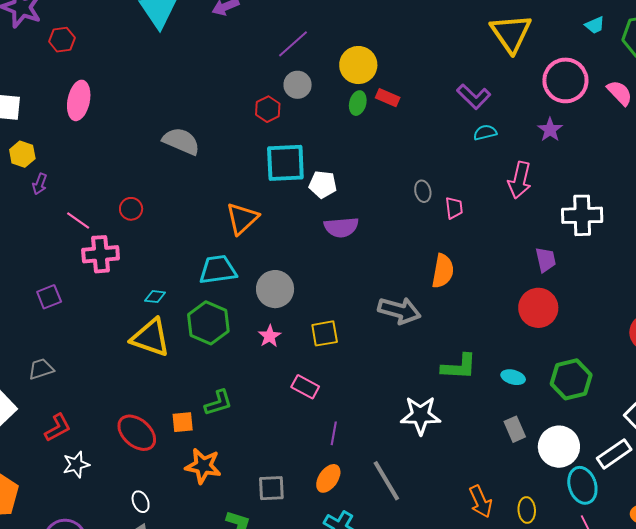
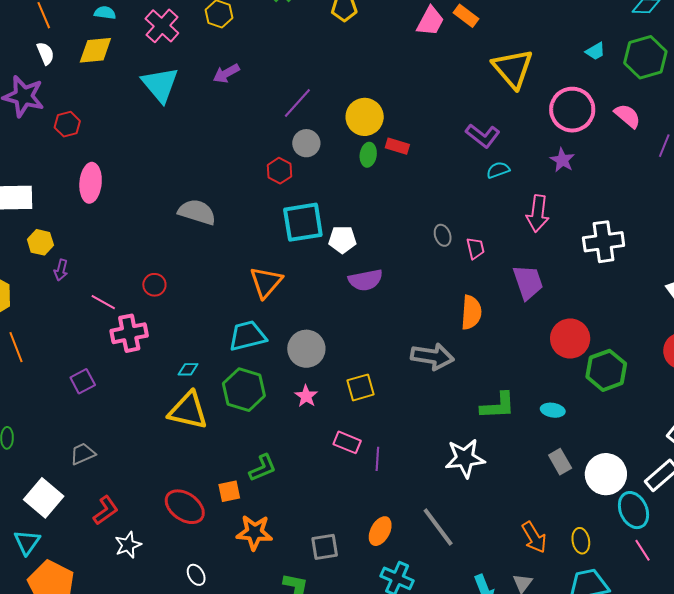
purple trapezoid: (546, 260) -> (528, 282), moved, size x1.4
green hexagon: (571, 379) -> (606, 370), moved
purple line: (334, 433) -> (377, 459), moved

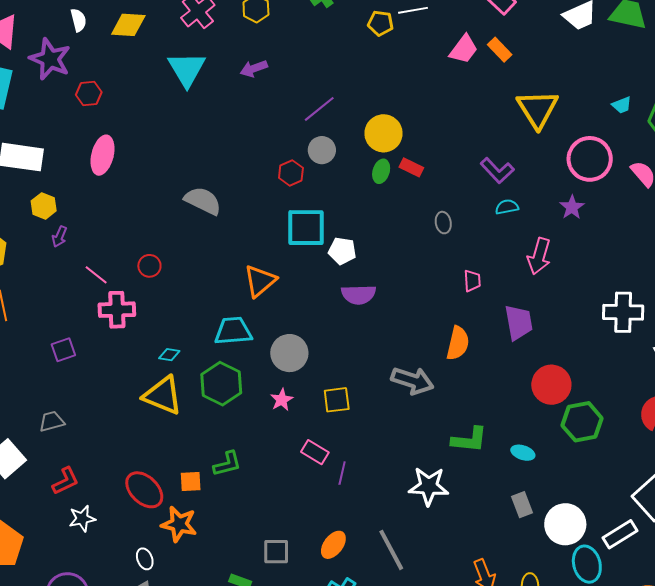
gray ellipse: (443, 235) -> (443, 223), moved
white cross: (604, 242) -> (623, 312), moved
orange star: (254, 532) -> (179, 524), moved

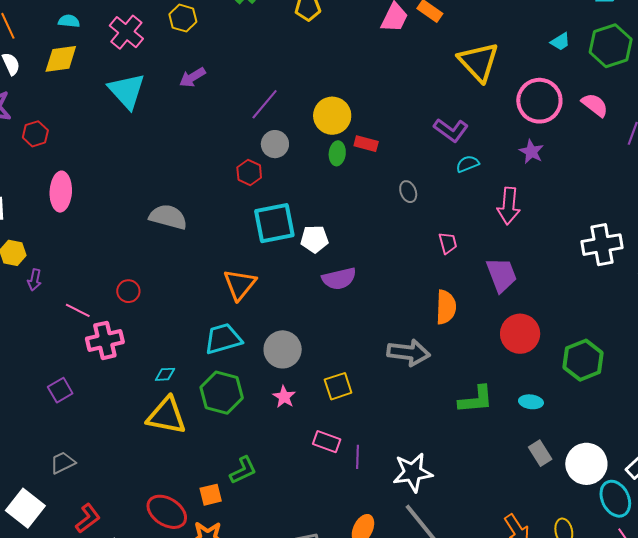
red circle: (551, 385) -> (520, 334), moved
white star: (429, 486) -> (413, 472), moved

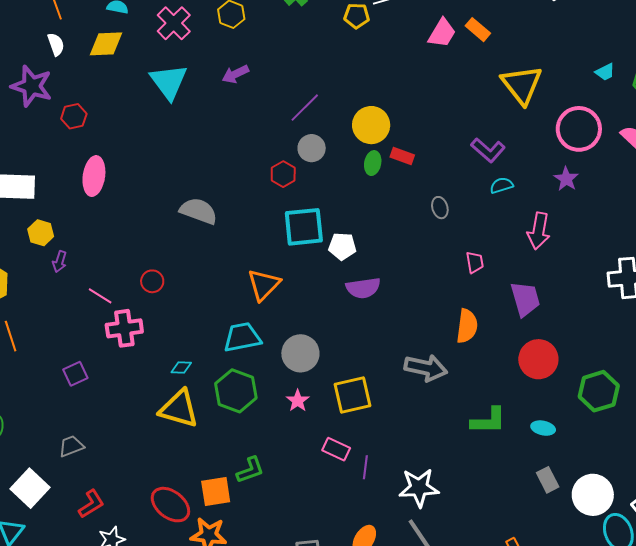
yellow square: (338, 386) -> (352, 395), size x1.4
orange square: (211, 495) -> (216, 491), size x1.4

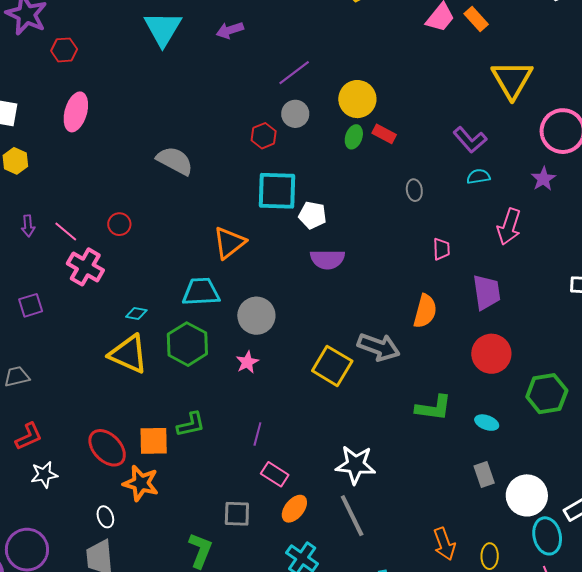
purple arrow: (60, 262) -> (28, 226), moved, turned -30
pink cross: (124, 328) -> (85, 267), turned 30
yellow square: (352, 395) -> (332, 366), moved, turned 36
pink rectangle: (336, 449) -> (275, 474), moved
purple line: (365, 467) -> (257, 434), moved

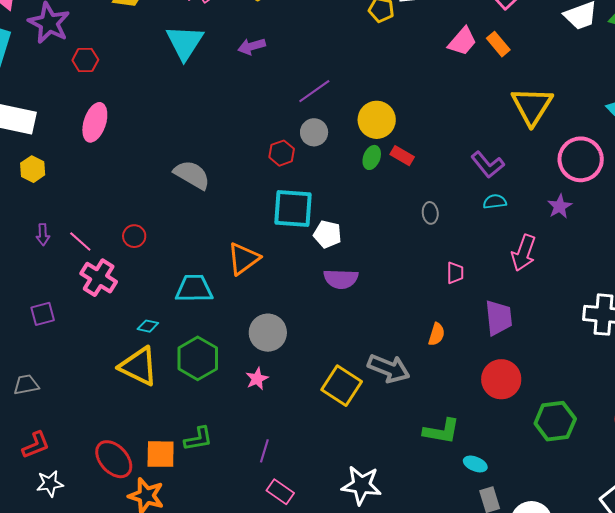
cyan trapezoid: (201, 292) -> (194, 289), moved
orange semicircle: (425, 311) -> (437, 334), size x0.7
cyan ellipse: (487, 423) -> (475, 464), moved

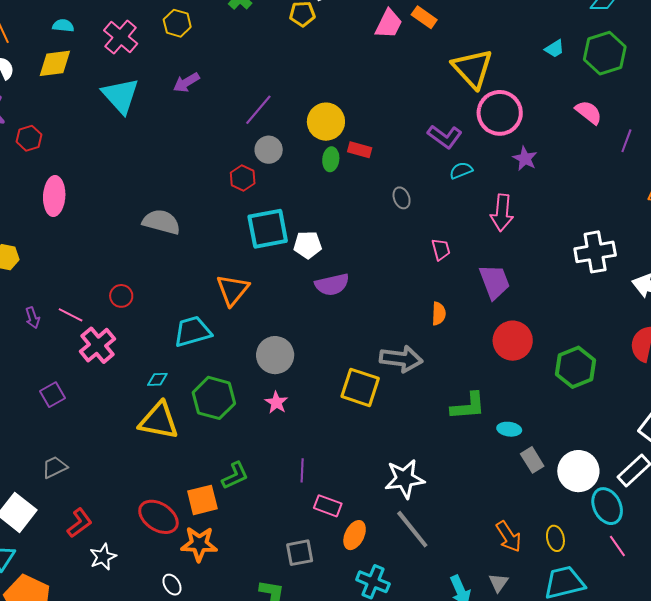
pink circle: (581, 159) -> (500, 113), moved
pink cross: (99, 278) -> (97, 345), turned 33

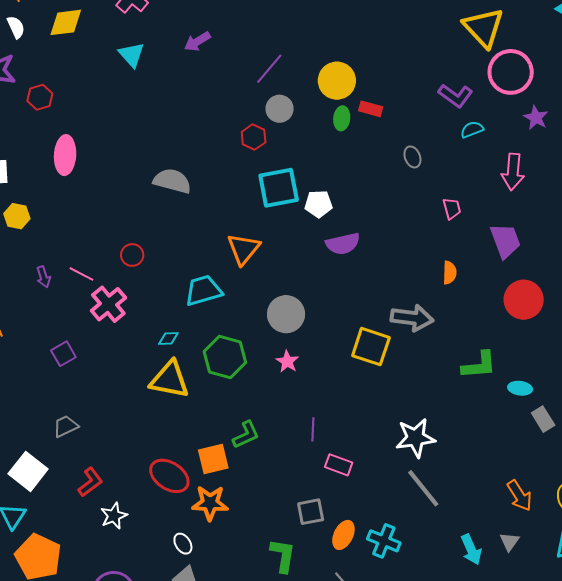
cyan triangle: (121, 96) -> (132, 55), size x0.7
orange ellipse: (355, 535) -> (343, 535), moved

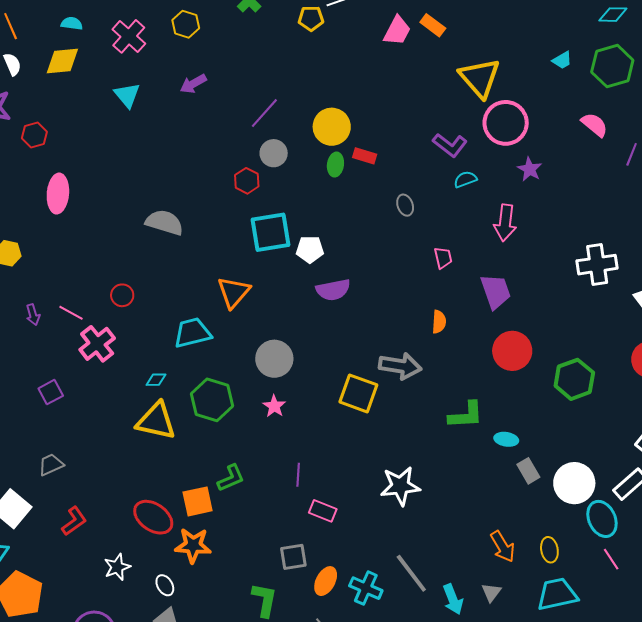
gray line: (423, 488) -> (411, 573), moved
white star: (114, 516) -> (117, 567), moved

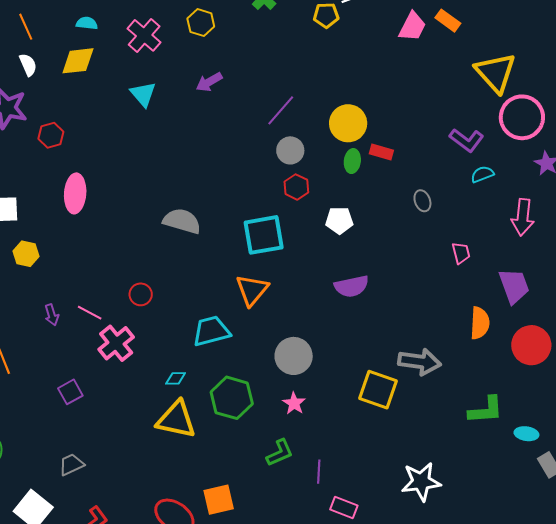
red hexagon: (247, 181) -> (296, 187), moved
cyan square: (270, 232) -> (264, 235), moved
white pentagon: (310, 249) -> (339, 220), moved
orange semicircle: (439, 322) -> (480, 323), moved, size x1.4
green L-shape: (231, 478) -> (280, 453), moved

